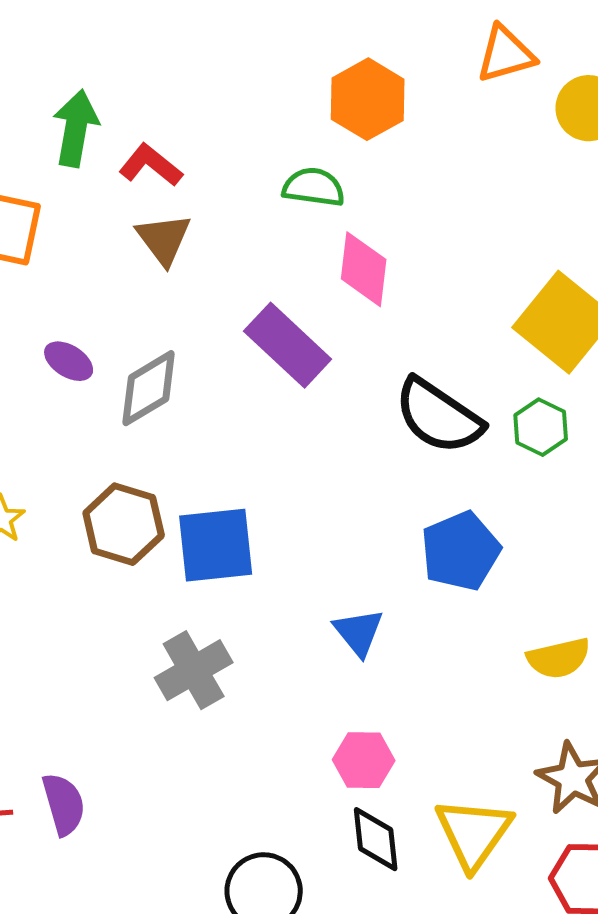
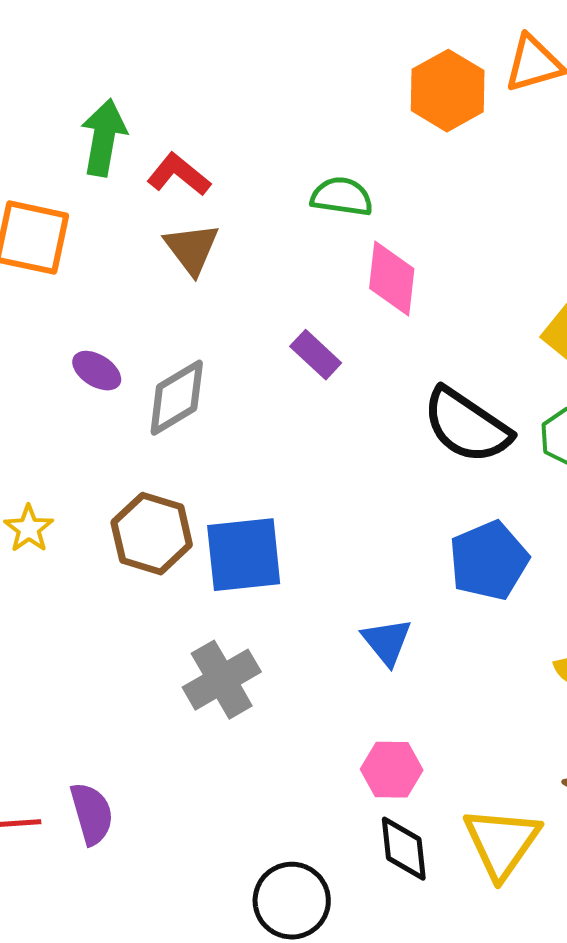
orange hexagon: (368, 99) -> (448, 91), moved
purple rectangle: (288, 345) -> (316, 355), size x0.6

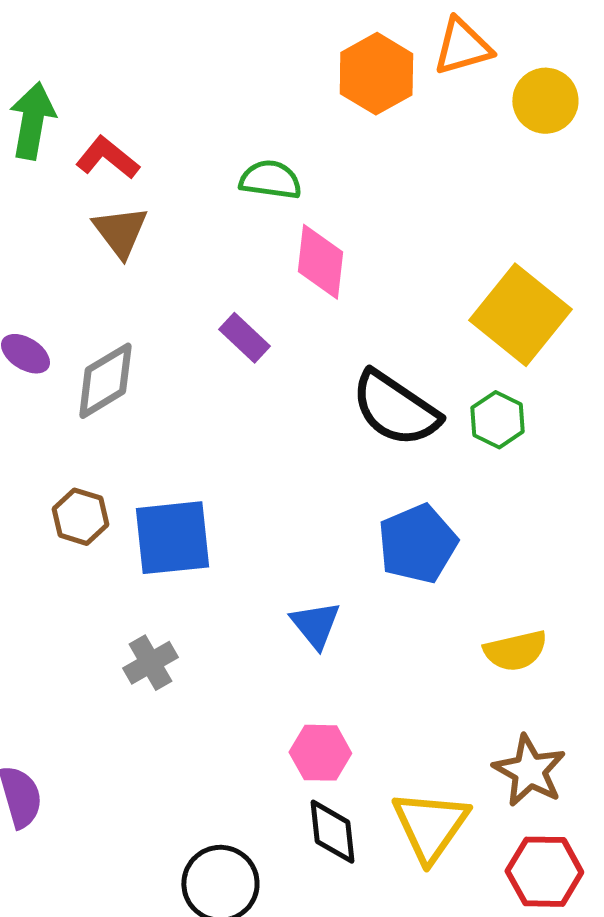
brown hexagon: (152, 534) -> (80, 517), size x0.7
gray cross: (222, 680) -> (150, 663), size x0.7

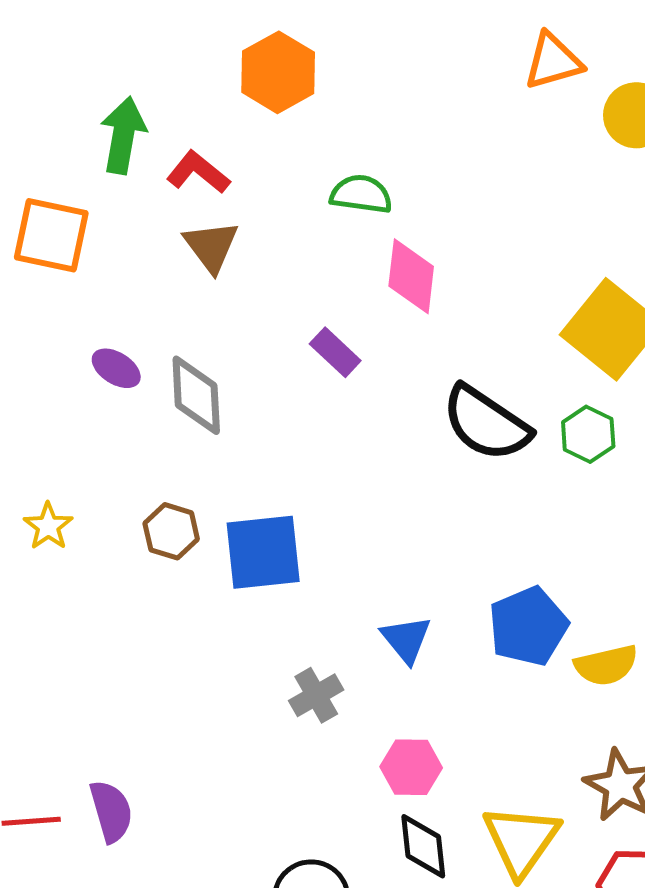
orange hexagon: (376, 74) -> (278, 72), moved
gray diamond: (105, 381) -> (196, 395), turned -62
blue pentagon: (417, 544) -> (528, 626), moved
gray cross: (150, 663) -> (316, 695), moved

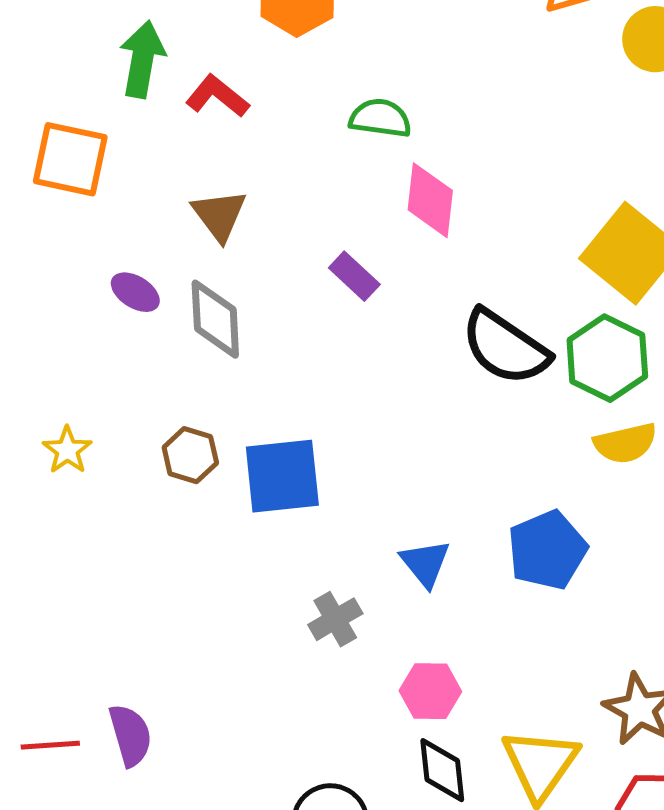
brown triangle: (211, 246) -> (219, 215), moved
green hexagon: (588, 434) -> (607, 358), size x1.5
yellow semicircle: (606, 665) -> (625, 443), moved

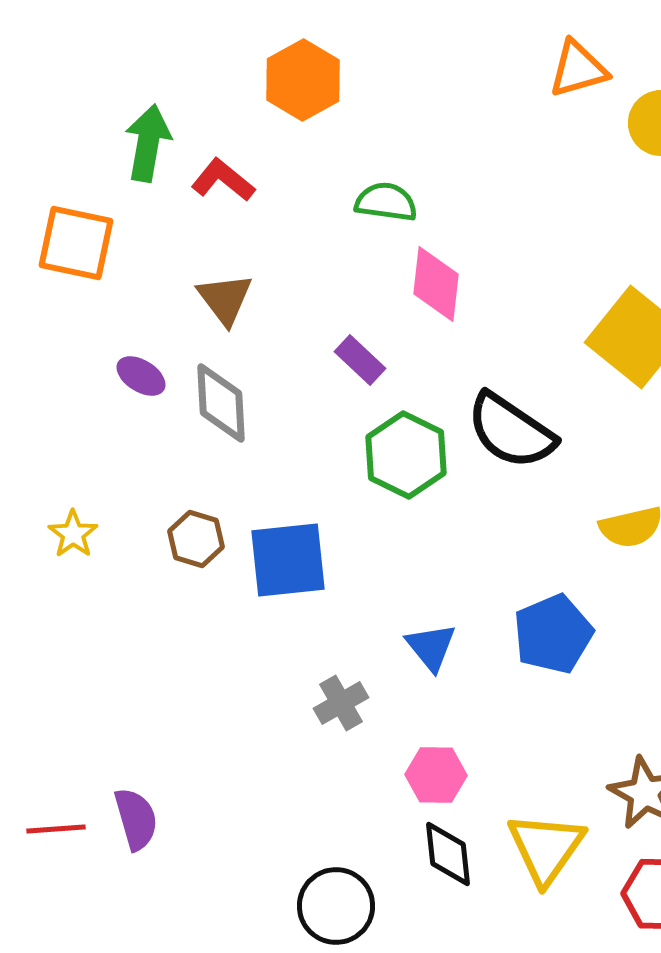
green hexagon: (607, 358) -> (406, 455), moved

